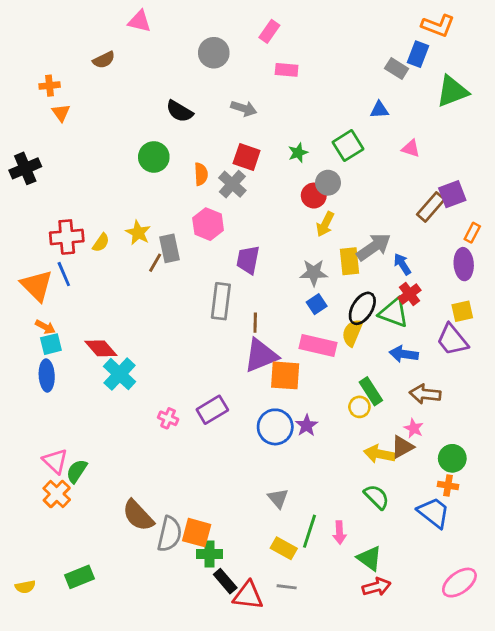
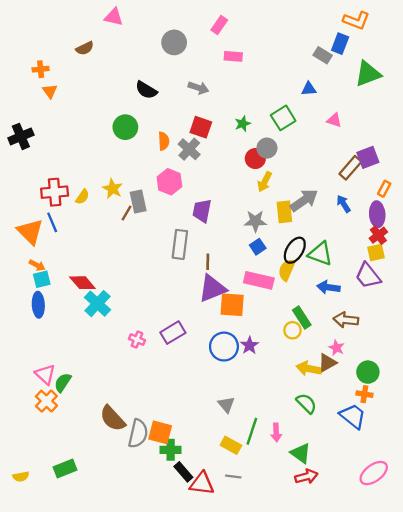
blue arrow: (402, 264) -> (344, 204), moved
red cross: (409, 294) -> (378, 235), moved

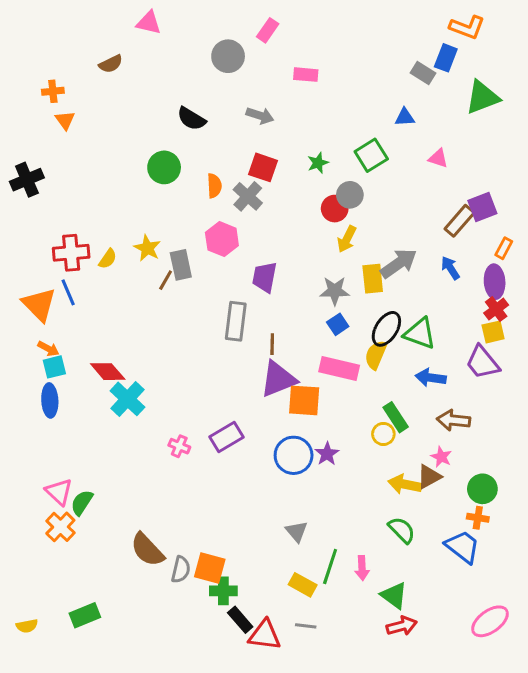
pink rectangle: (219, 25) -> (268, 30), moved
gray semicircle: (138, 434) -> (181, 570), size x0.7

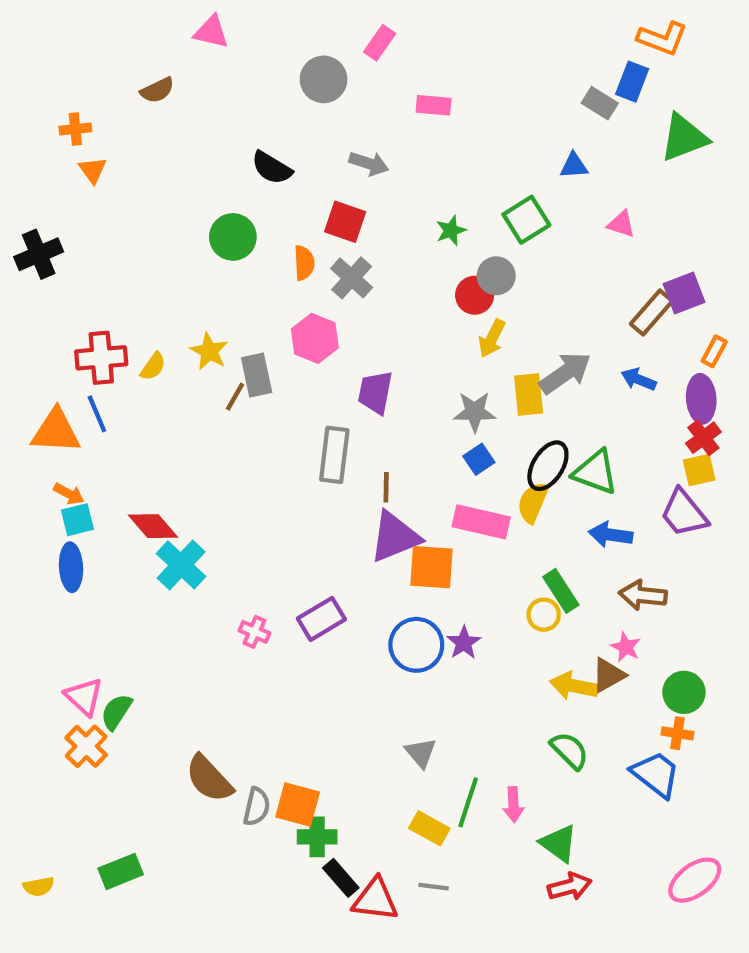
red square: (263, 167) -> (345, 222), moved
blue arrow: (450, 268) -> (639, 379), turned -35
orange triangle: (39, 305) -> (56, 431), turned -42

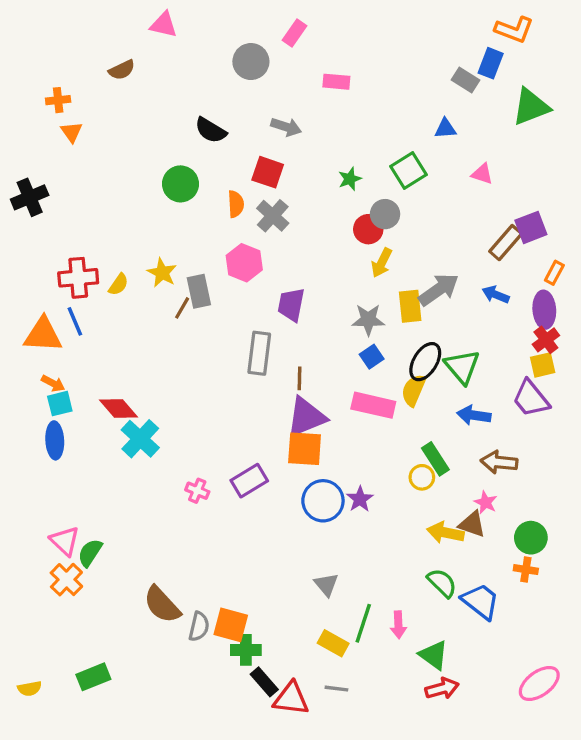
green triangle: (595, 472) -> (462, 367), turned 30
orange square: (431, 567) -> (305, 449), moved
brown triangle: (608, 675) -> (472, 524), turned 48
blue trapezoid: (656, 774) -> (481, 601), moved

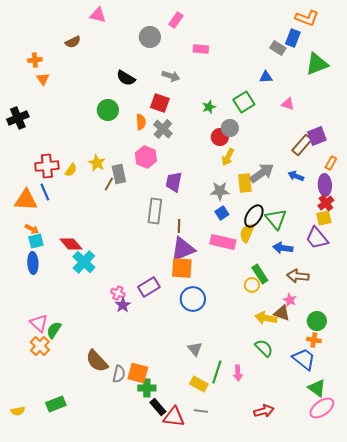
purple star: (360, 499) -> (123, 305), moved
blue trapezoid: (481, 601) -> (304, 359), moved
green triangle: (434, 655) -> (317, 388), moved

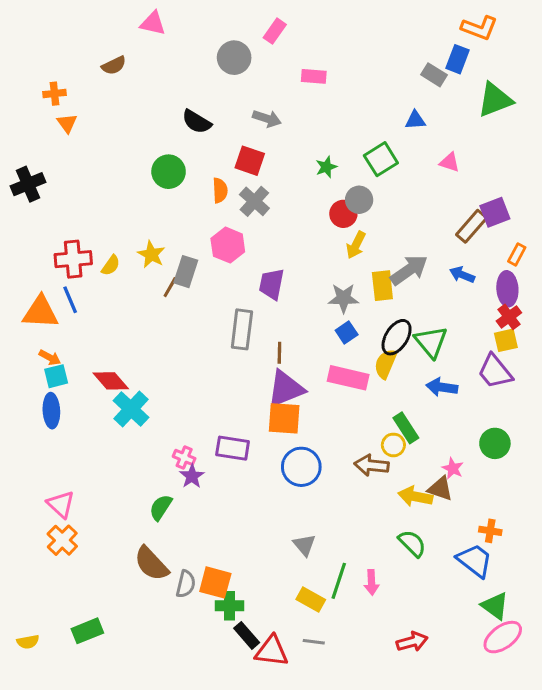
gray rectangle: (119, 174) -> (186, 272), turned 30
brown arrow: (298, 276) -> (372, 465), moved
purple rectangle: (149, 287) -> (233, 448), turned 40
green circle: (317, 321) -> (495, 443), moved
green semicircle: (54, 330) -> (161, 507), moved

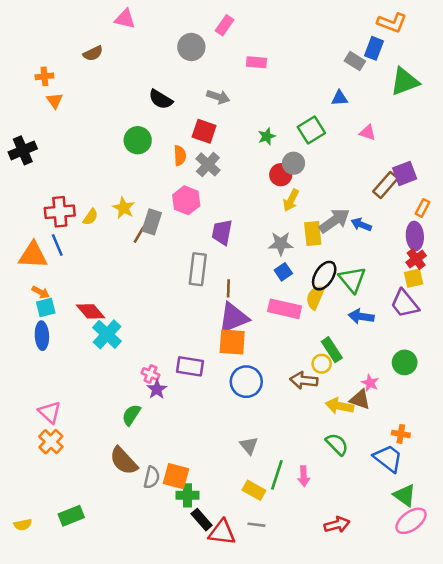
blue arrow: (462, 275) -> (361, 225), moved

